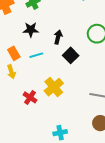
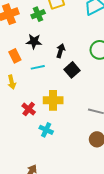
orange rectangle: (14, 53) -> (15, 56), moved
yellow cross: (54, 87) -> (53, 100), turned 36
cyan cross: (60, 133) -> (46, 130), moved, turned 32

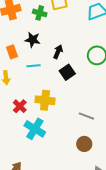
green cross: (38, 14) -> (40, 13), turned 32
cyan cross: (46, 130) -> (35, 129), size x1.5

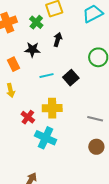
green cross: (40, 13) -> (36, 22), turned 32
black arrow: (58, 52) -> (58, 40), moved
cyan line: (33, 66) -> (47, 76), moved

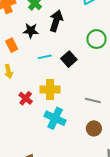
black arrow: (58, 40) -> (56, 21), size x1.5
cyan cross: (46, 138) -> (55, 118), moved

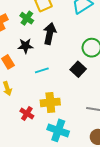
black square: (69, 59) -> (78, 69), moved

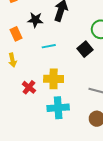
cyan cross: (58, 130) -> (58, 108), turned -30

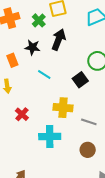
cyan line: (49, 46) -> (44, 74), turned 40
yellow cross: (54, 79) -> (63, 108), moved

